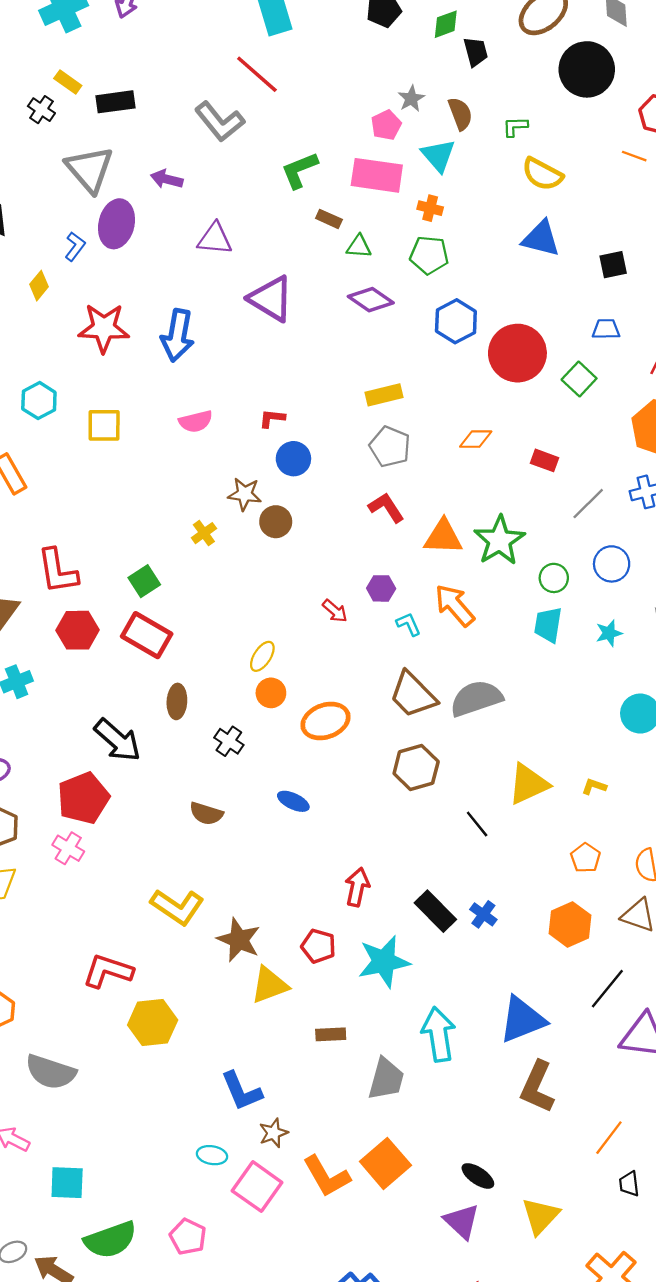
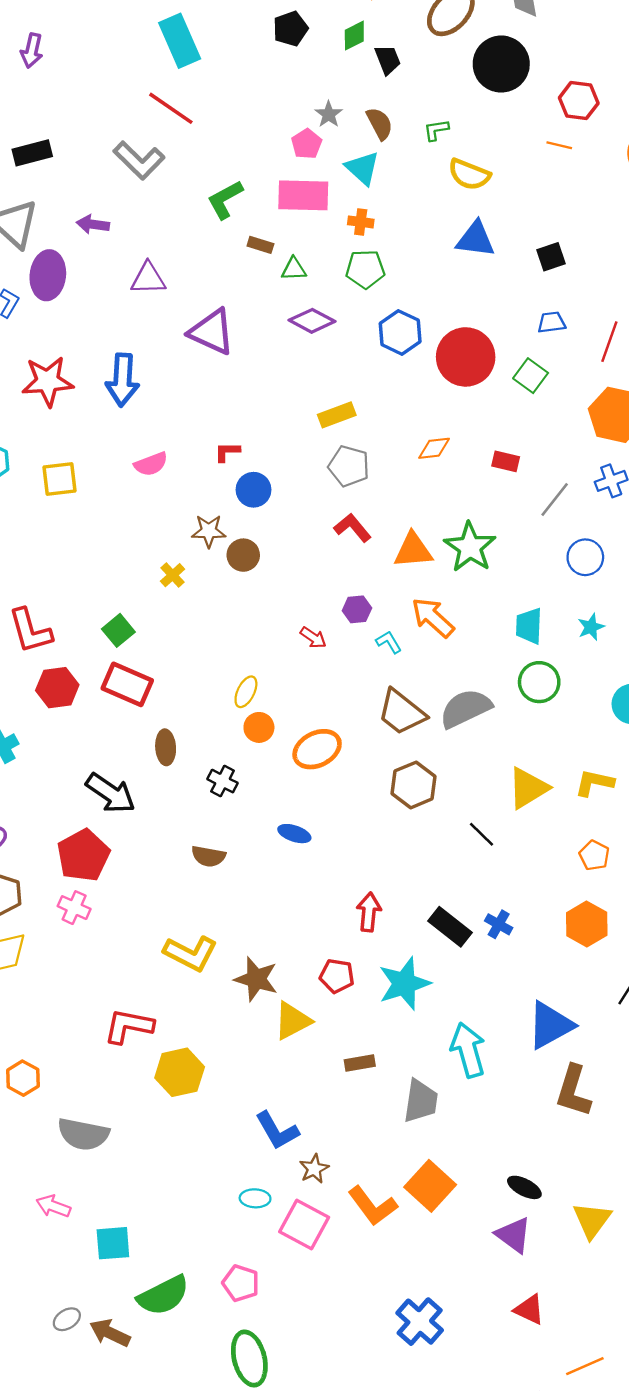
green circle: (554, 578) -> (539, 682), moved, size x1.4
yellow L-shape: (594, 786) -> (594, 783), size x1.6

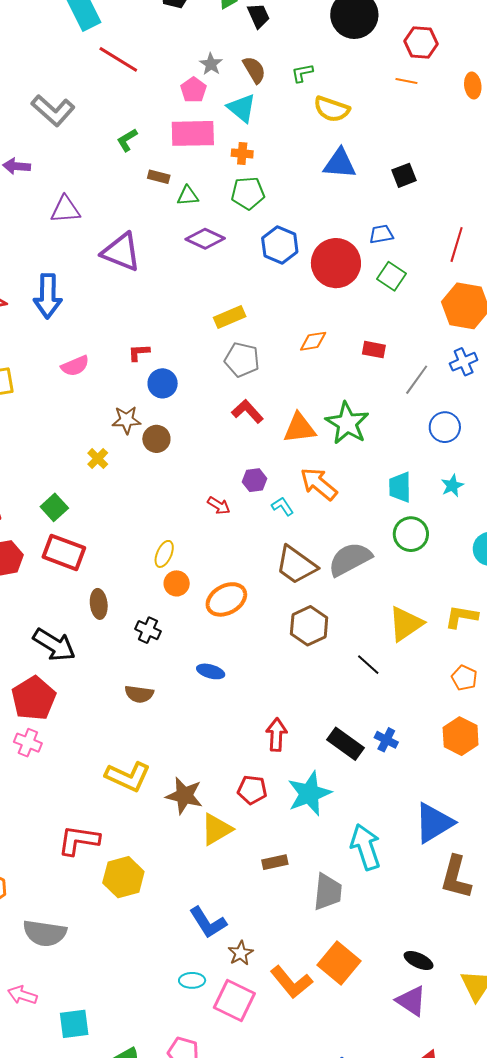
red line: (171, 108) -> (118, 59), moved
green L-shape: (225, 199) -> (127, 140), size x0.7
blue trapezoid: (552, 322) -> (381, 234), moved

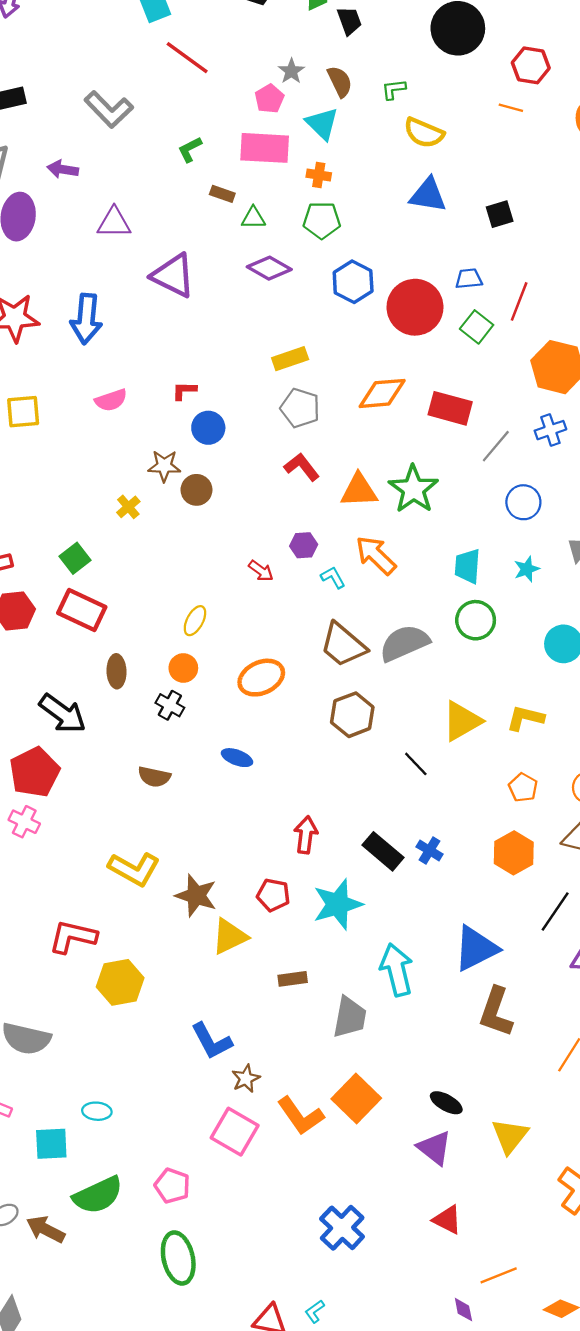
red line: (457, 244) -> (519, 301), moved
orange diamond: (313, 341) -> (382, 393), size x1.5
red rectangle: (374, 350) -> (450, 408), size x1.6
orange circle: (177, 583) -> (183, 668), moved
cyan ellipse: (192, 980) -> (97, 1111), moved

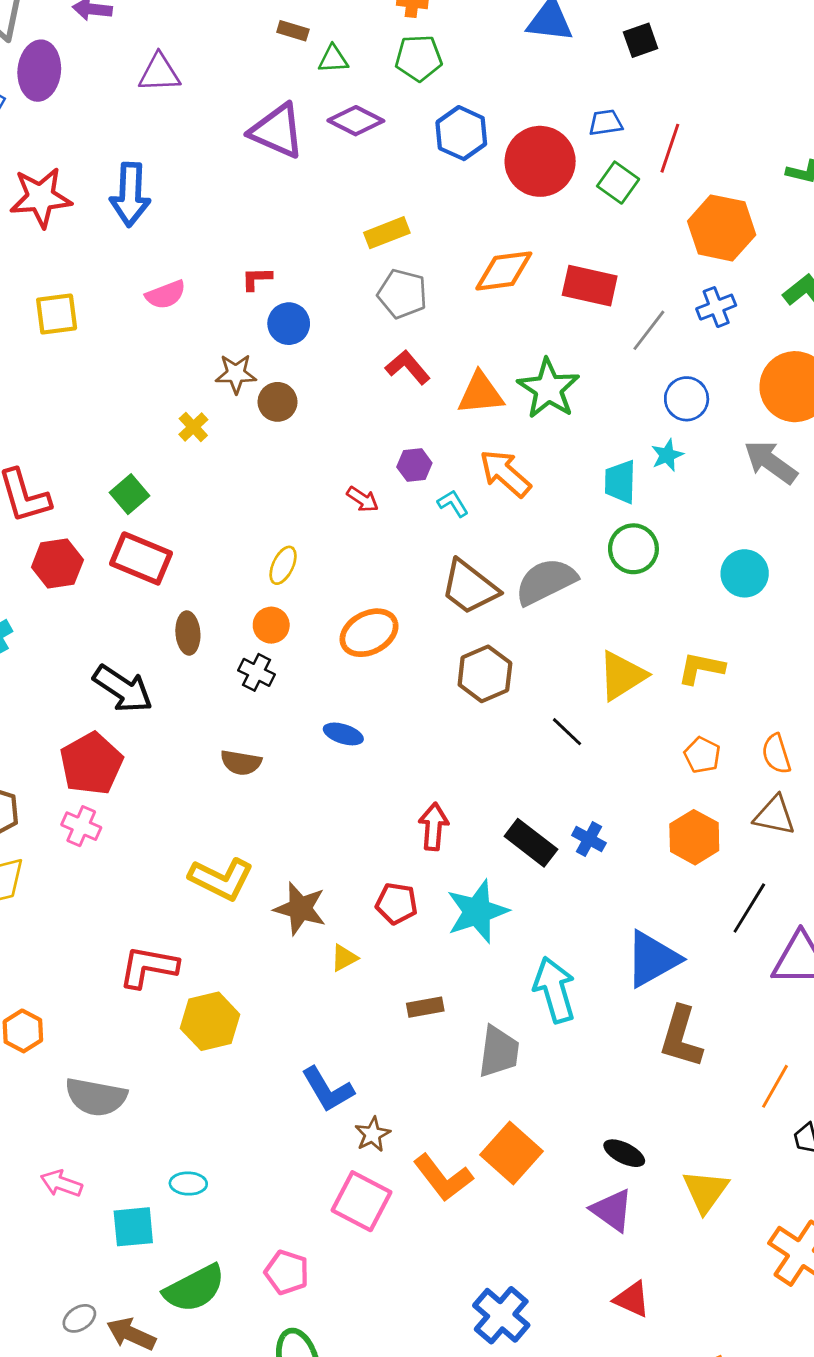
purple triangle: (173, 276) -> (277, 131), moved
cyan star: (527, 569) -> (667, 455), moved
yellow triangle: (230, 936) -> (344, 958), size x0.6

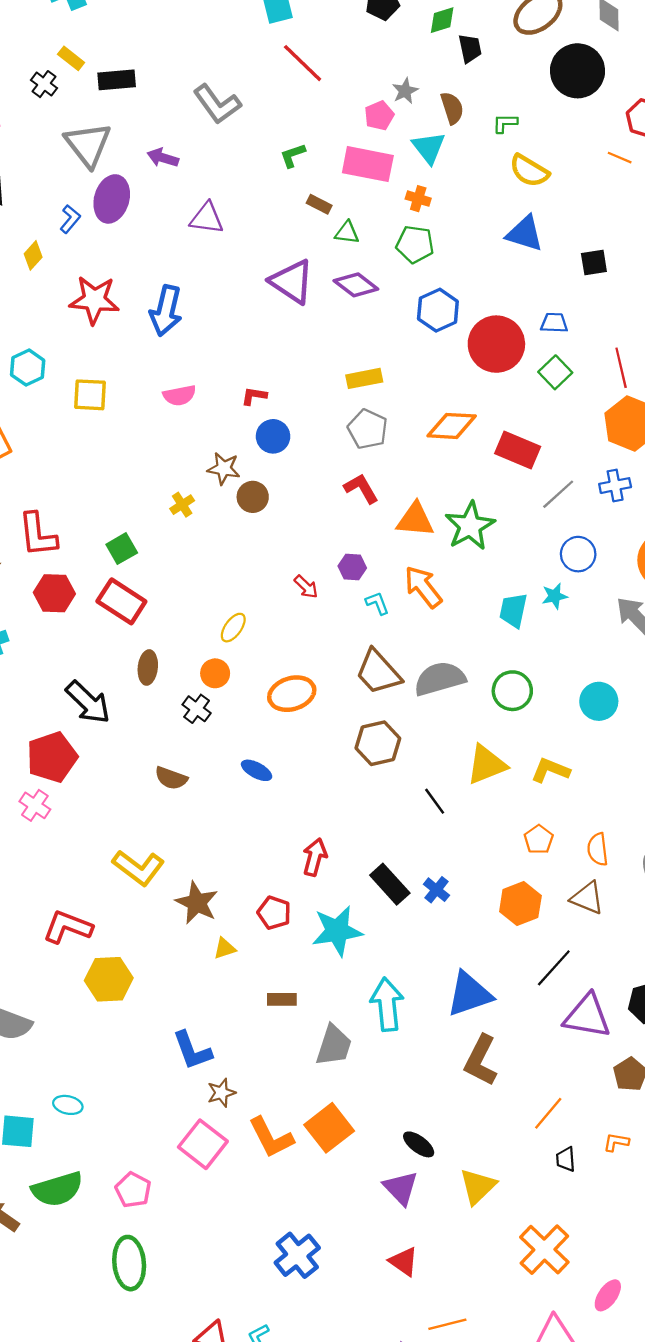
red line: (670, 148) -> (621, 368), moved, turned -42
green circle: (633, 549) -> (512, 691), moved

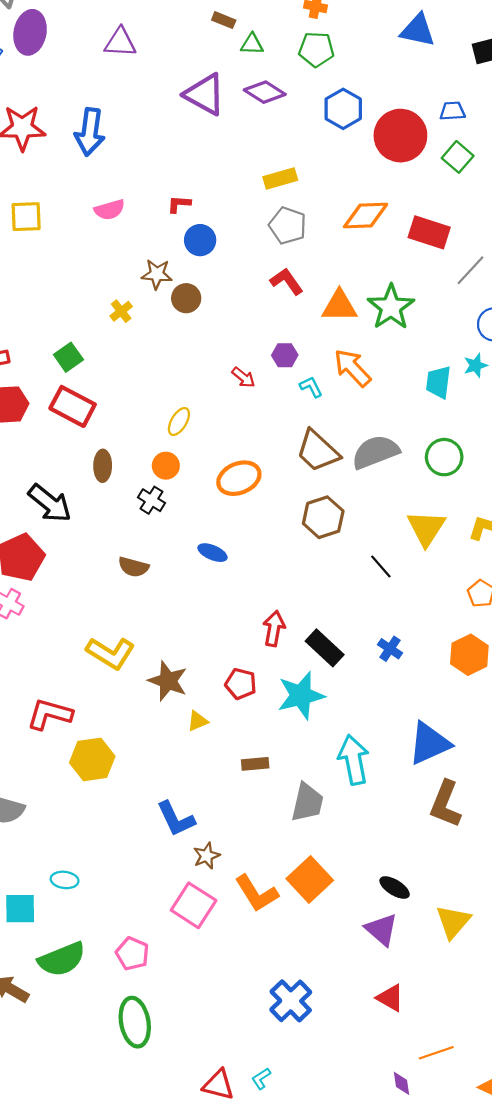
yellow triangle: (487, 765) -> (426, 528), turned -30
black rectangle: (390, 884) -> (325, 648), moved

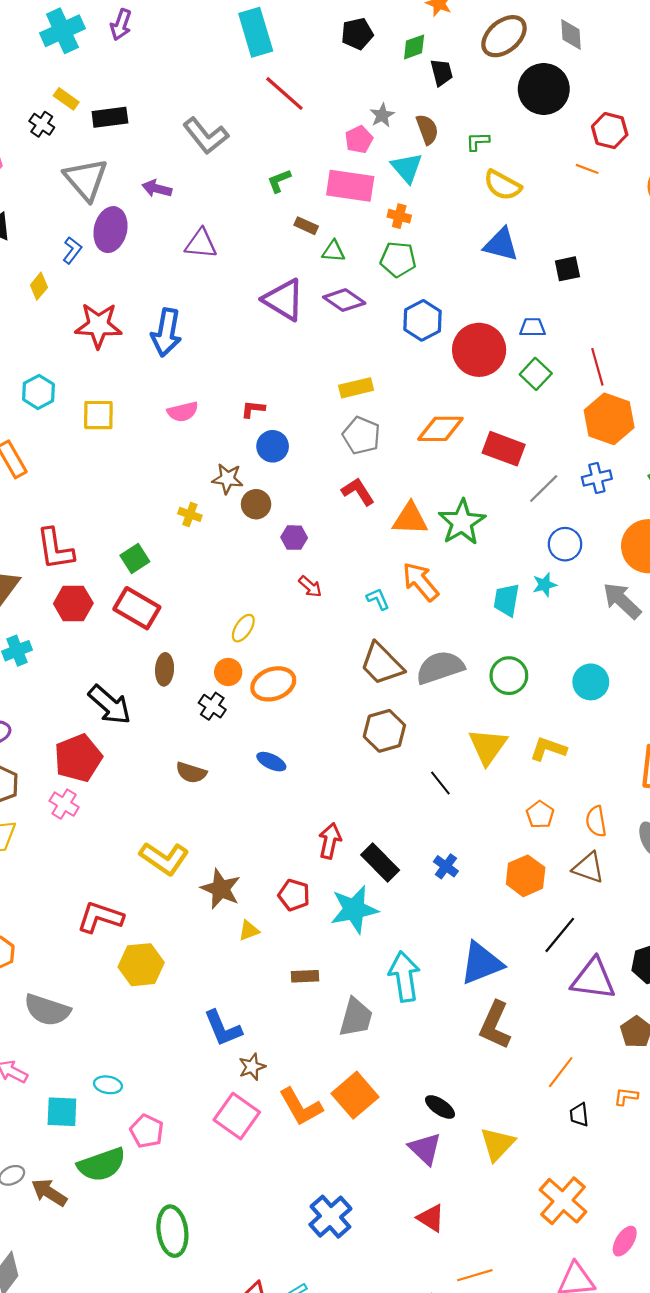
yellow cross: (121, 311) -> (190, 514), turned -35
purple hexagon: (285, 355) -> (294, 538), moved
orange ellipse: (239, 478) -> (273, 684), moved
pink pentagon: (132, 954) -> (147, 1131), moved

